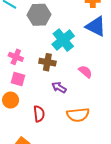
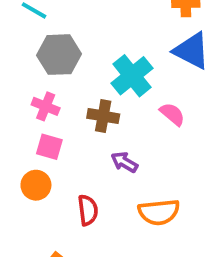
gray hexagon: (39, 15) -> (59, 55), moved
pink semicircle: (85, 72) -> (172, 114), moved

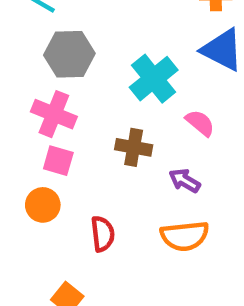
pink cross: (46, 106) -> (54, 114), size x1.4
brown cross: (103, 116) -> (134, 147), moved
purple arrow: (124, 162) -> (185, 181), moved

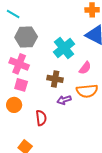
pink semicircle: (200, 123) -> (85, 68), turned 88
purple arrow: (185, 181) -> (64, 100), moved, turned -48
orange semicircle: (185, 236) -> (87, 91), moved

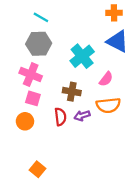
cyan line: (13, 14) -> (41, 17), moved
red semicircle: (41, 118) -> (60, 117), moved

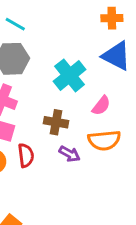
purple arrow: (82, 116) -> (70, 154), turned -133
red semicircle: (60, 117) -> (26, 155), moved

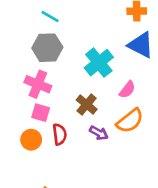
brown cross: (56, 122) -> (87, 105), turned 30
orange semicircle: (104, 140) -> (130, 121), turned -32

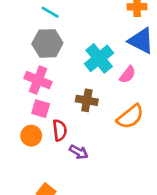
pink semicircle: (127, 90) -> (128, 75), moved
brown cross: (87, 105) -> (87, 100), turned -30
purple arrow: (99, 133) -> (79, 152), moved

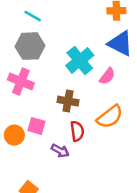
pink square: (41, 109) -> (37, 126), moved
red semicircle: (60, 130) -> (77, 131), moved

